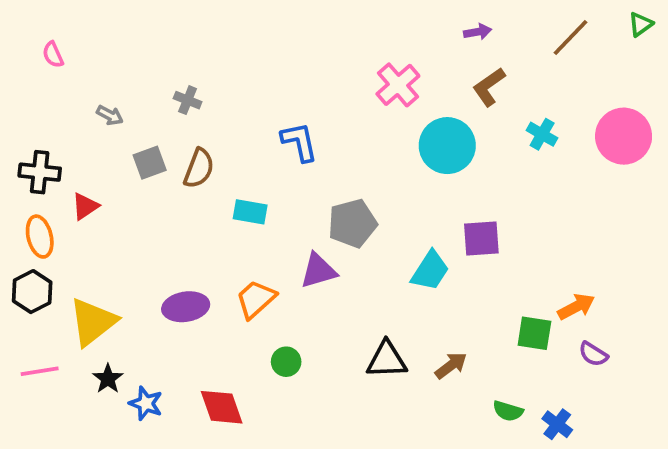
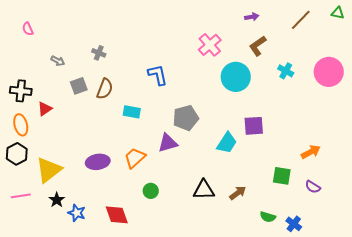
green triangle: (641, 24) -> (338, 13), turned 48
orange arrow: (576, 307) -> (311, 152), moved

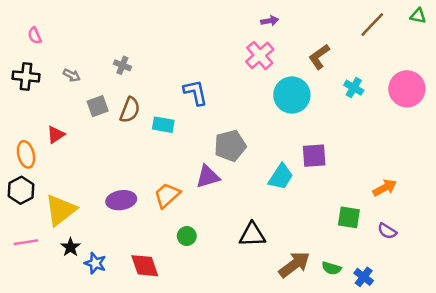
purple arrow: (252, 17) -> (270, 21), moved
black cross: (21, 91) -> (26, 76), moved
cyan rectangle: (132, 112) -> (163, 125), moved
brown arrow: (238, 193) -> (294, 264), moved, size x1.5

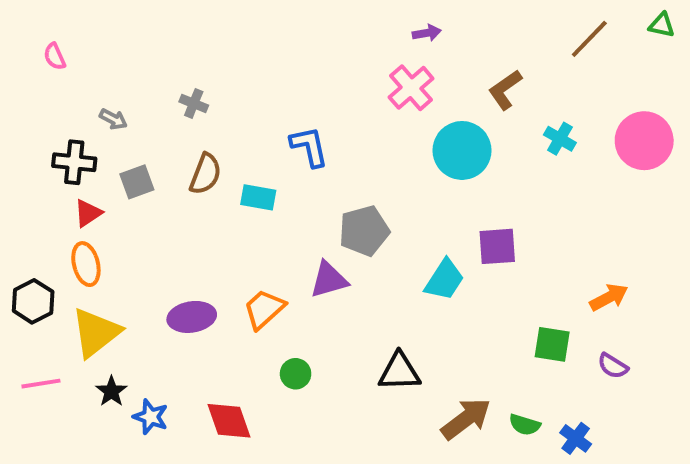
black cross: (26, 76) -> (74, 162), moved
gray square: (98, 106) -> (137, 182), moved
orange ellipse: (26, 154) -> (86, 264), moved

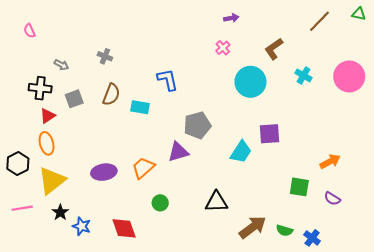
pink cross: (411, 88) -> (223, 48), size x0.6

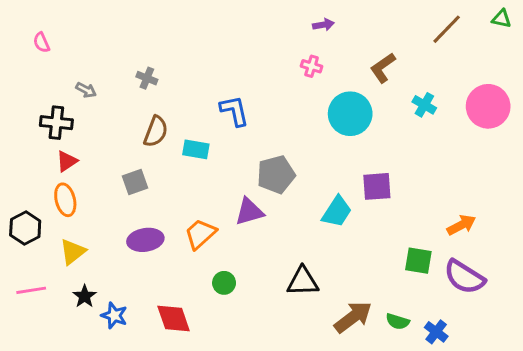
pink cross: (223, 48) -> (312, 66), turned -32
gray square: (74, 99) -> (135, 182), moved
yellow triangle: (52, 181) -> (73, 252), size x0.7
purple semicircle: (332, 199) -> (464, 277), size x1.8

